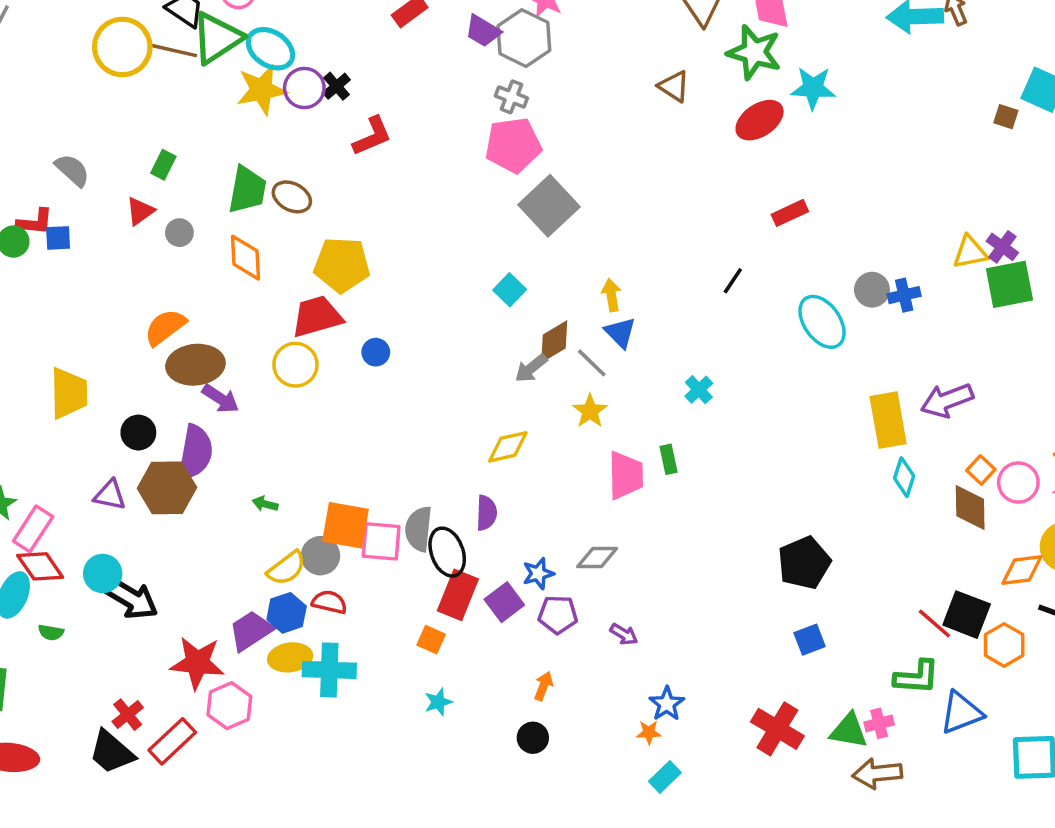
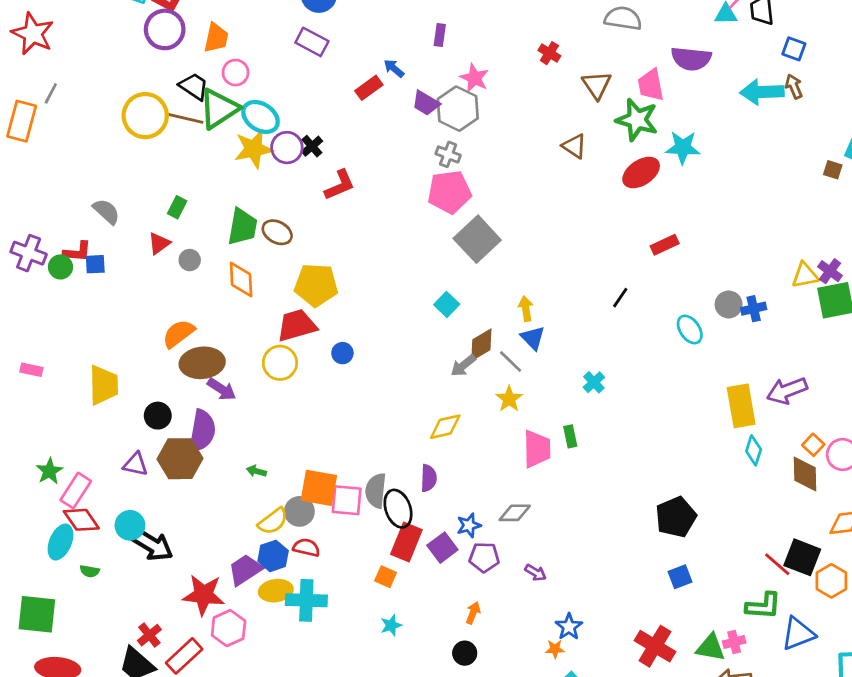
cyan ellipse: (822, 322) -> (690, 329), size x0.7

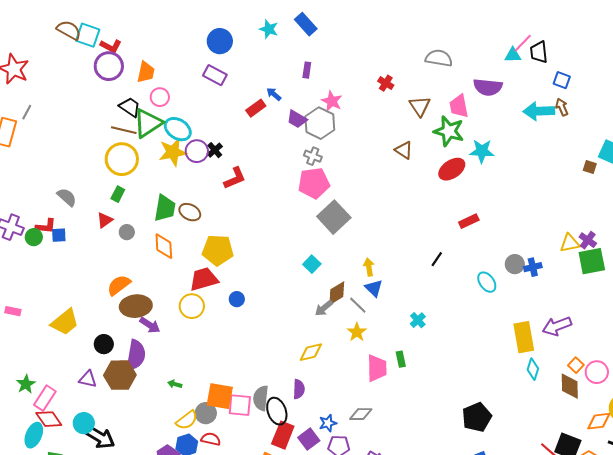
yellow circle: (145, 116) -> (122, 159), moved
yellow trapezoid: (104, 385) -> (65, 322), turned 52

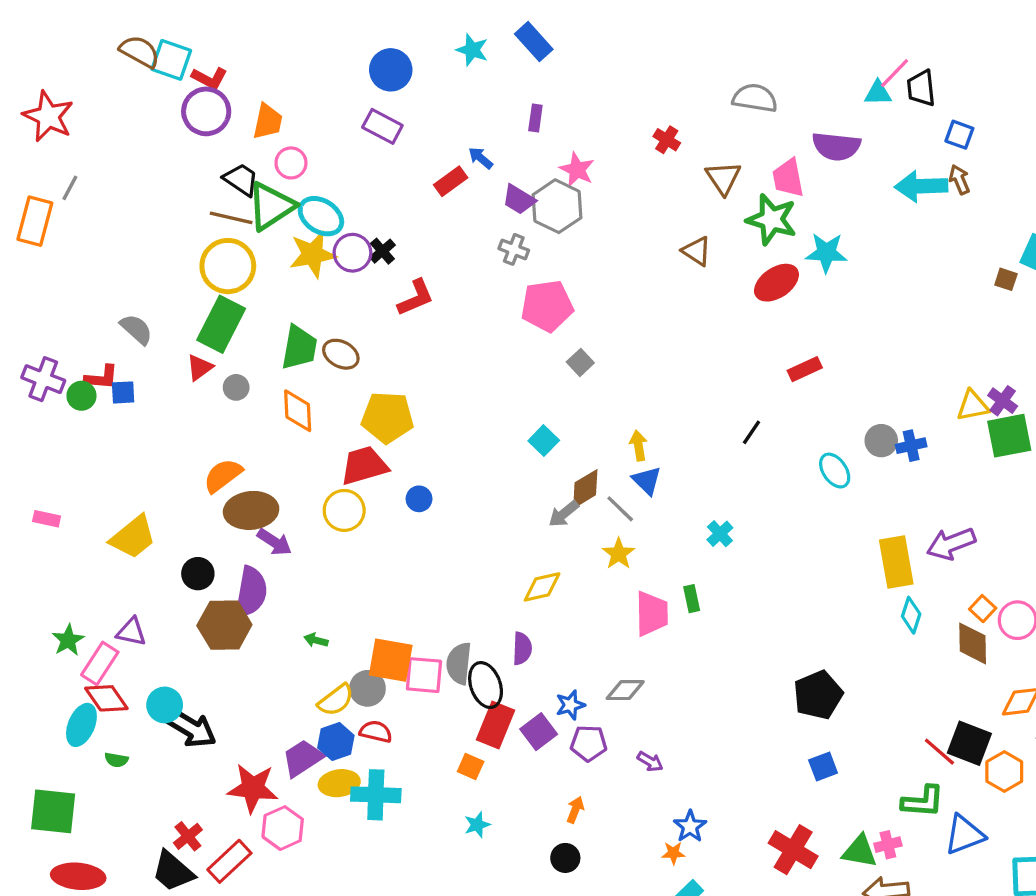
gray cross: (313, 156) -> (514, 249), moved
green rectangle: (118, 194) -> (221, 324), size x2.0
gray square: (334, 217) -> (580, 362), size x0.5
purple triangle: (88, 379) -> (131, 632), moved

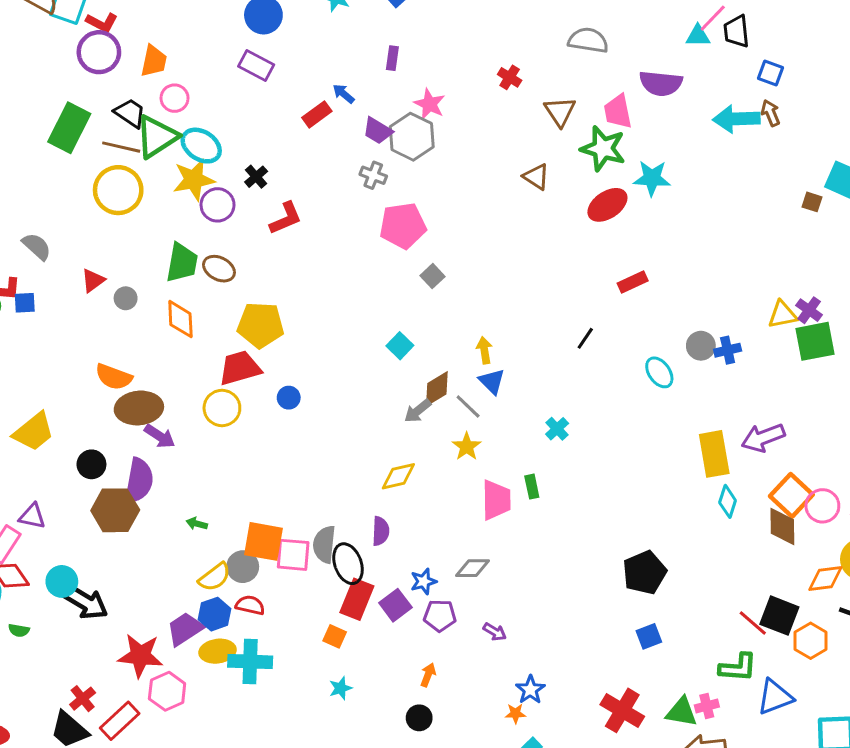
purple circle: (352, 253) -> (218, 205), moved
green rectangle: (221, 324) -> (69, 128), moved
orange semicircle: (223, 476) -> (114, 377), turned -123
orange square: (983, 609) -> (791, 495), size x1.8

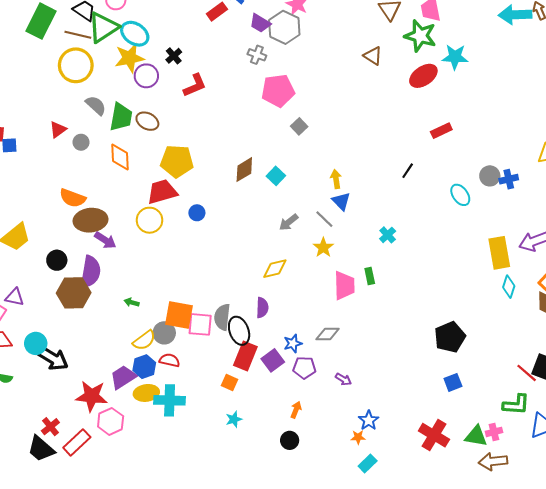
gray semicircle: (37, 246) -> (96, 105), moved
brown diamond: (437, 389) -> (244, 170), moved

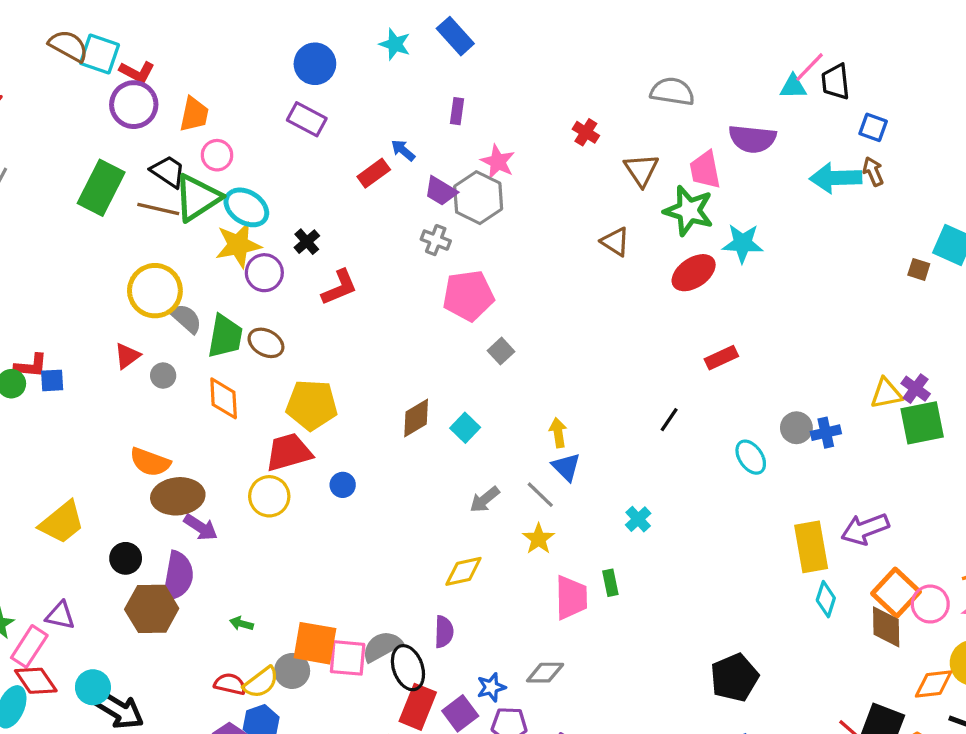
yellow circle: (76, 65) -> (155, 291), moved
gray semicircle: (222, 317) -> (382, 646), turned 55
red semicircle: (170, 360) -> (230, 684), moved

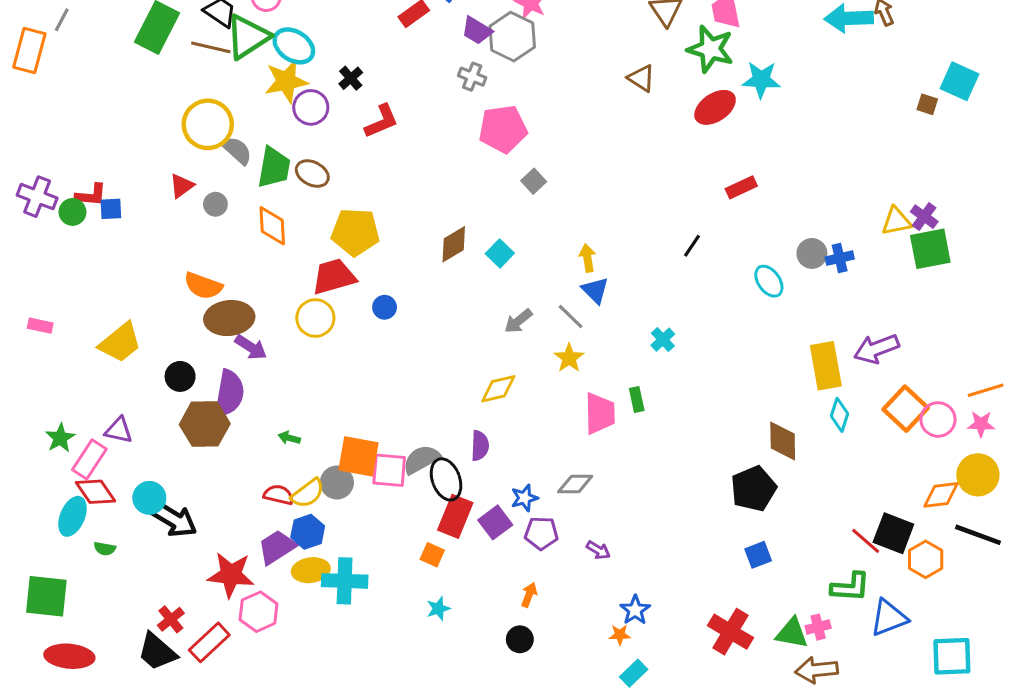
brown diamond: (886, 627) -> (783, 441), moved

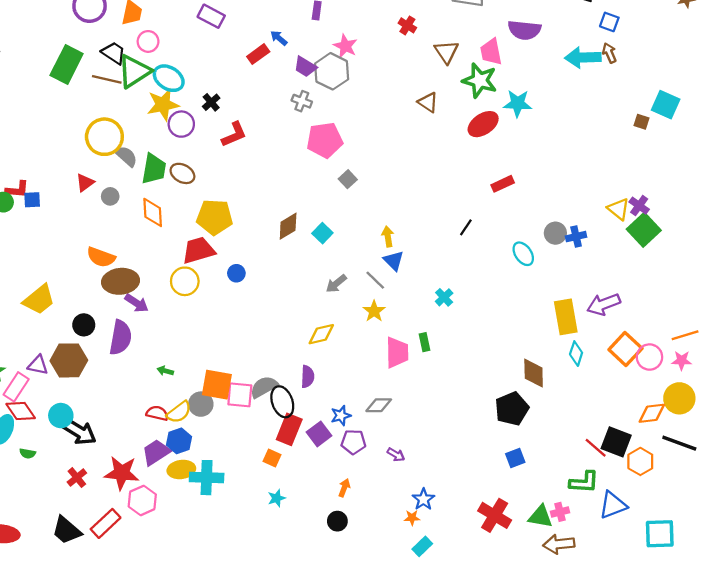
yellow triangle: (896, 221) -> (619, 209), turned 50
green square: (930, 249) -> (644, 230), turned -32
brown hexagon: (205, 424) -> (69, 360), moved
red cross: (171, 619) -> (77, 478), moved

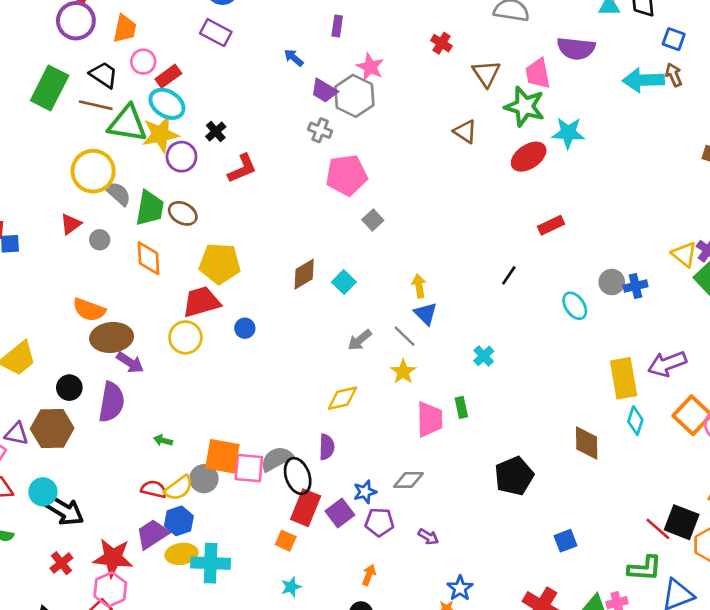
red rectangle: (258, 54) -> (168, 76), moved
green triangle: (134, 71) -> (127, 124), moved, turned 42
black pentagon: (512, 409) -> (514, 476), moved
pink hexagon: (142, 500) -> (110, 590), moved

